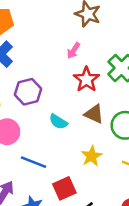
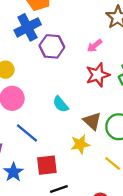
purple hexagon: (28, 92) -> (52, 46), moved
brown triangle: (94, 114) -> (92, 121), moved

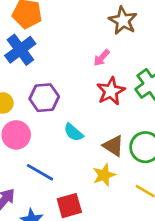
purple hexagon: (52, 46) -> (44, 98), moved

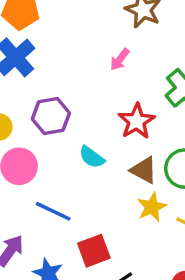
red star: (111, 91) -> (137, 121), moved
yellow star: (104, 175) -> (152, 207), moved

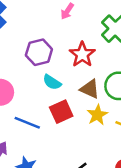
purple hexagon: (51, 116) -> (39, 52), moved
red square: (94, 251) -> (61, 112), moved

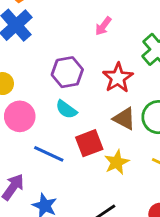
cyan semicircle: (52, 82) -> (66, 109), moved
yellow star: (97, 115) -> (117, 162), moved

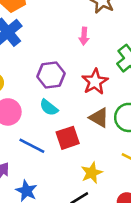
pink arrow: (103, 26) -> (84, 36), turned -35
yellow star: (117, 162) -> (92, 173), moved

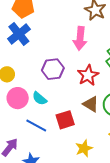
pink arrow: (84, 36) -> (80, 38), size x1.6
cyan semicircle: (49, 108) -> (40, 98), moved

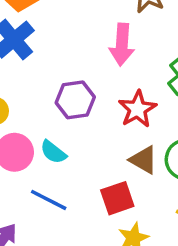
red square: (65, 120) -> (117, 198), moved

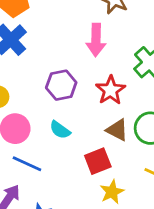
cyan semicircle: (53, 152) -> (60, 130), moved
blue line: (49, 200) -> (27, 164), moved

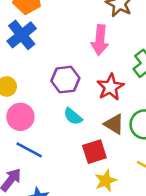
cyan semicircle: (60, 130) -> (73, 116), moved

